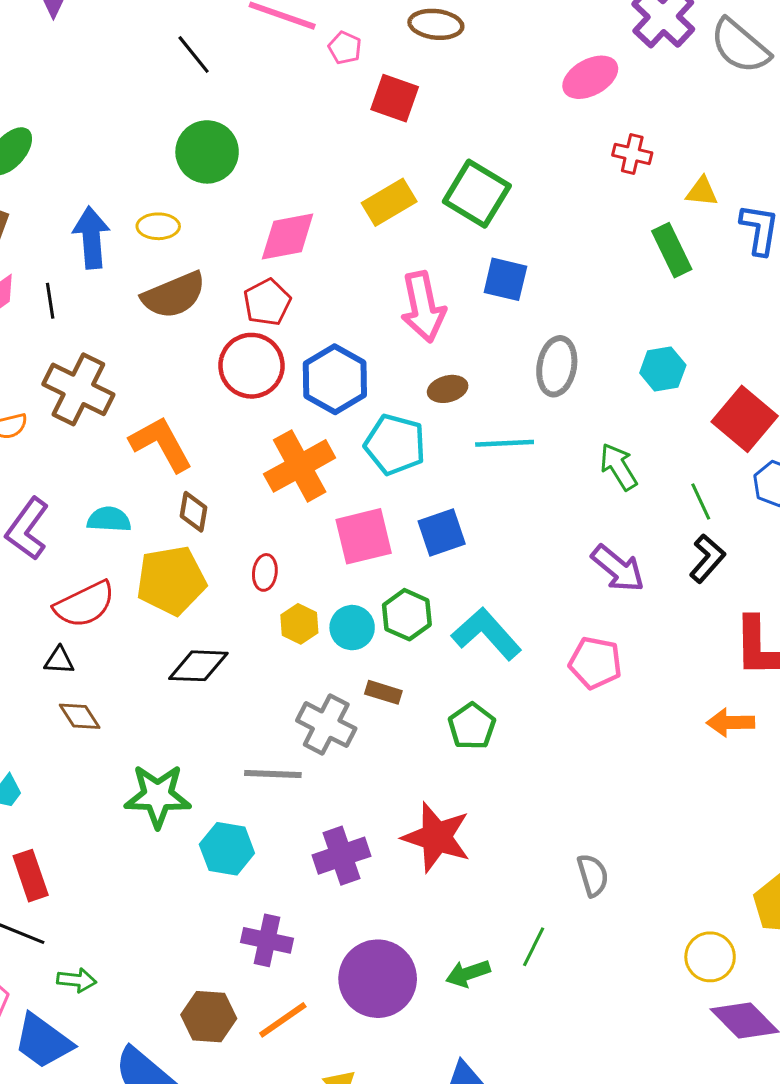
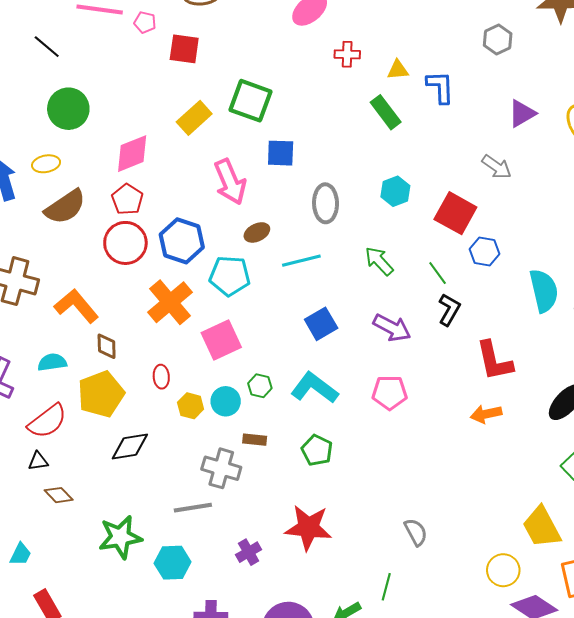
blue square: (442, 533) -> (321, 324), moved
green hexagon: (407, 615) -> (260, 386), size x0.7
purple cross: (342, 856) -> (249, 552), size x0.7

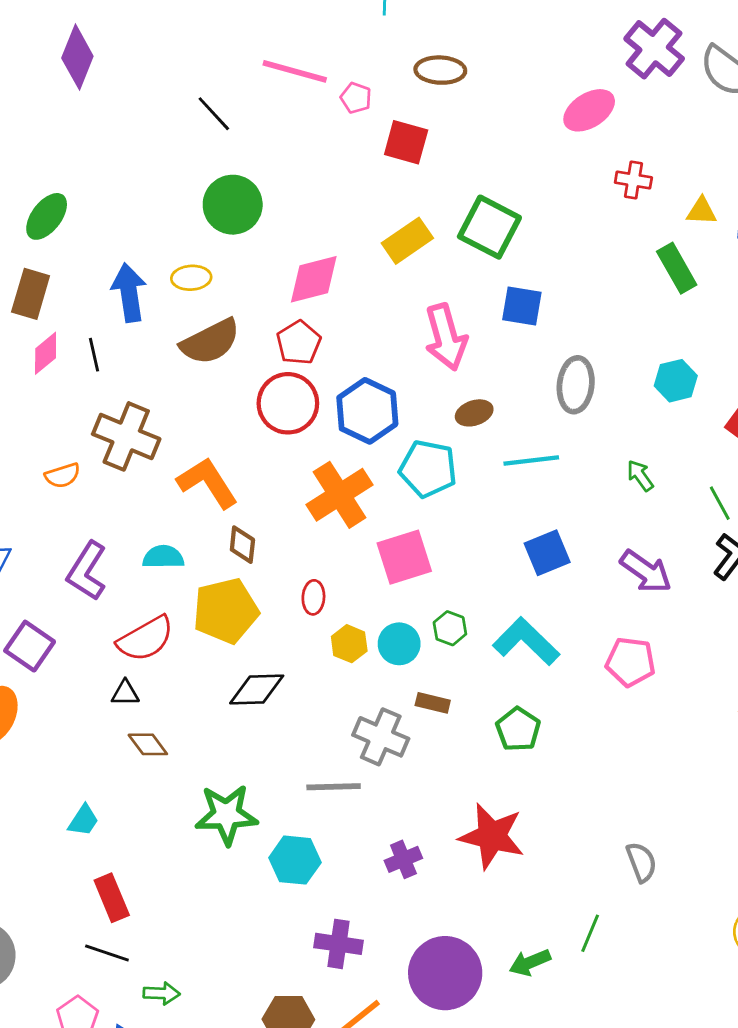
green arrow: (379, 261) -> (640, 476), size x0.7

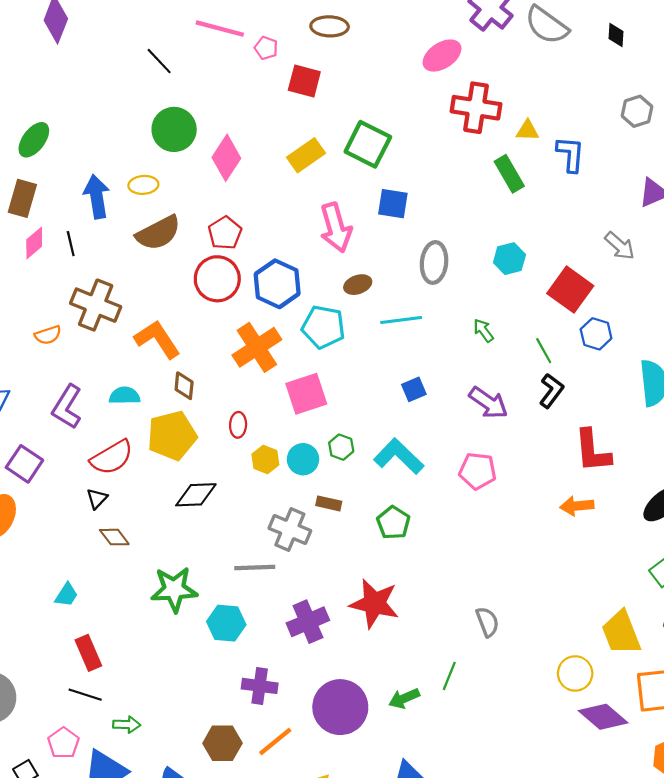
red cross: (633, 180) -> (476, 108), size x1.8
pink diamond: (314, 279) -> (226, 158), moved, turned -42
blue square: (547, 553) -> (414, 389), size x0.7
black triangle: (125, 693) -> (97, 499), turned -45
purple cross: (403, 859) -> (308, 622), size x1.5

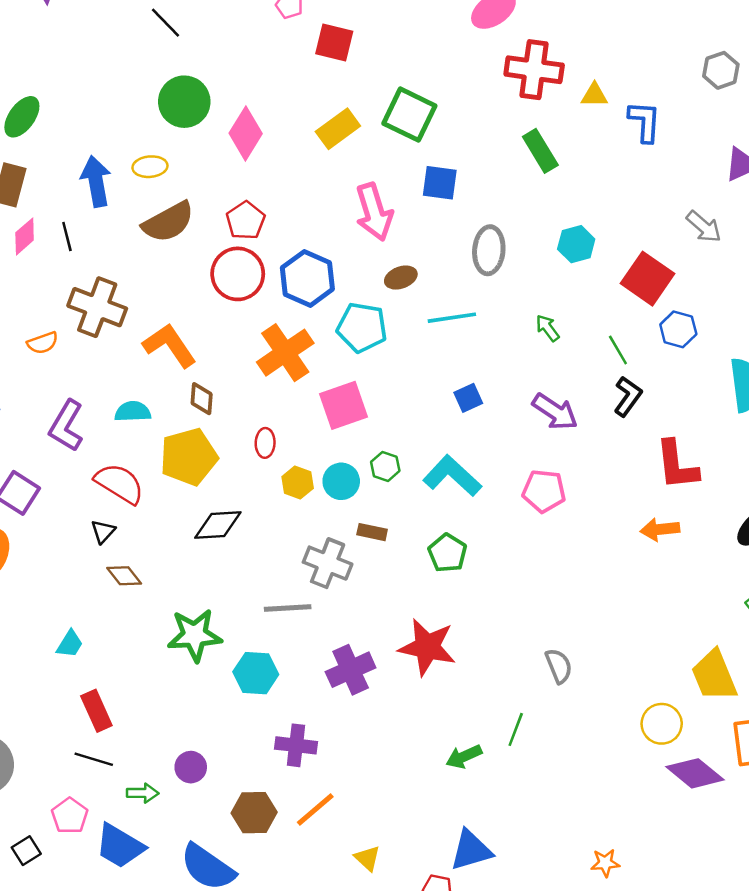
green rectangle: (509, 174) -> (540, 151), moved
red semicircle: (112, 457) -> (119, 483), turned -117
purple circle: (340, 707) -> (191, 767), moved, size x0.5

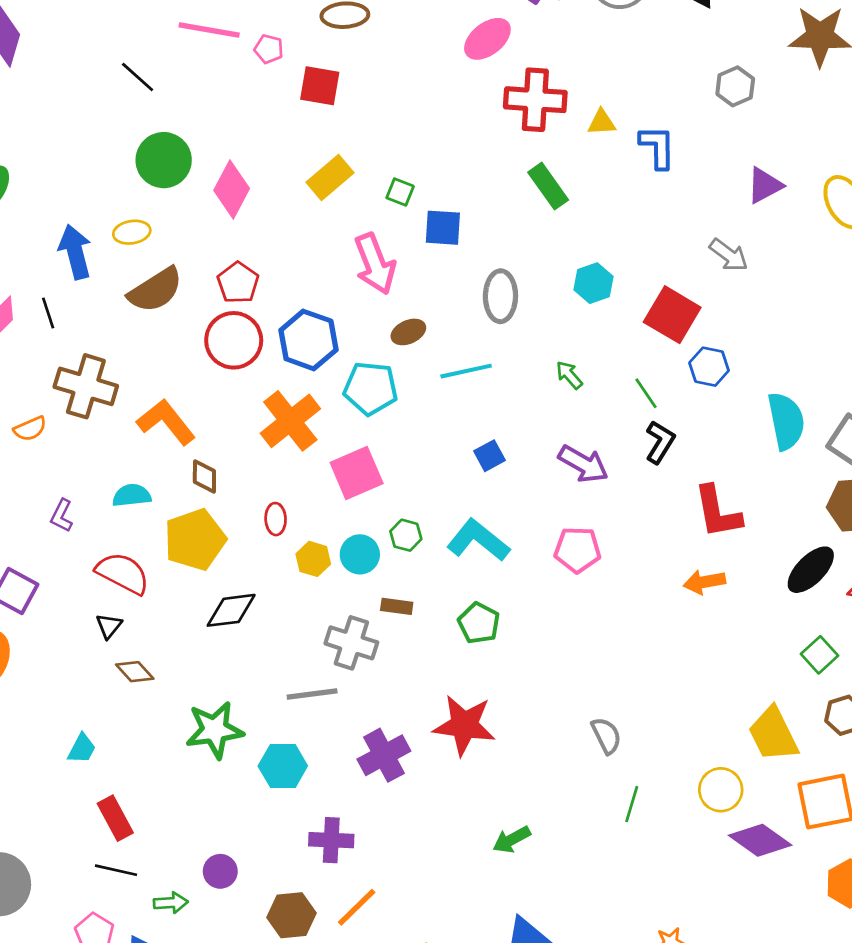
green square: (409, 115) -> (400, 192), moved, size x0.5
purple L-shape: (66, 426) -> (62, 516), size x0.6
green line: (516, 729) -> (632, 804), moved

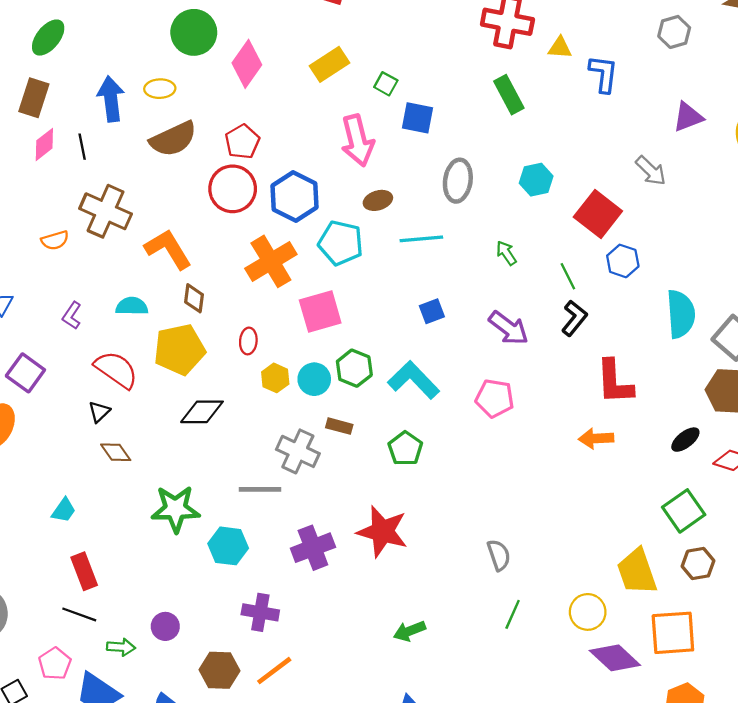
green hexagon: (406, 535) -> (354, 368), size x1.4
black ellipse: (811, 570) -> (685, 440), size x0.7
green square: (820, 655) -> (684, 511), size x1.4

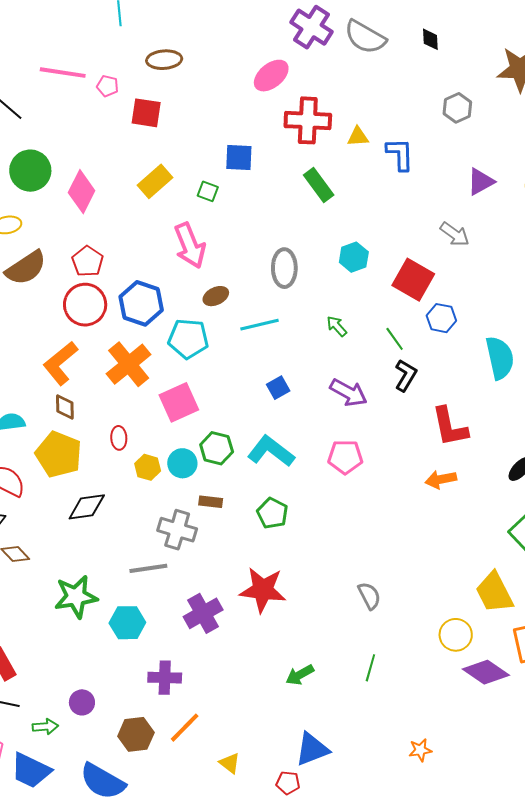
blue square: (418, 118) -> (239, 158), moved
orange L-shape: (168, 249) -> (60, 363), moved, turned -90
yellow pentagon: (179, 349) -> (59, 454), turned -30
green line: (513, 614) -> (370, 668), moved

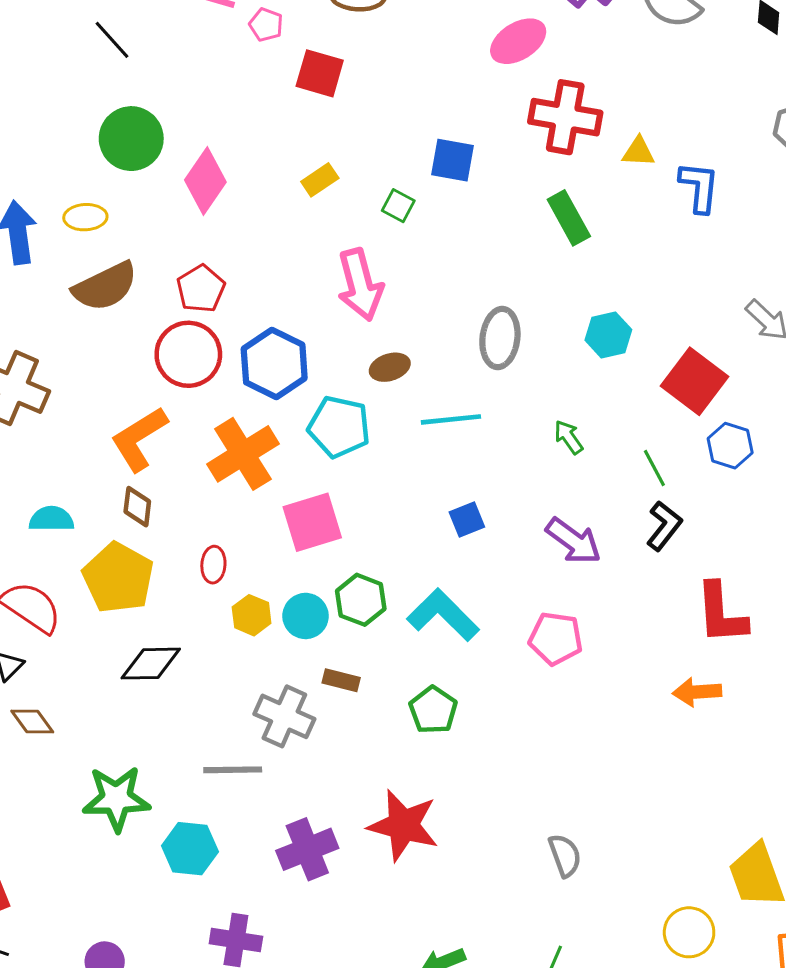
yellow rectangle: (155, 181) -> (320, 180), size x0.7

